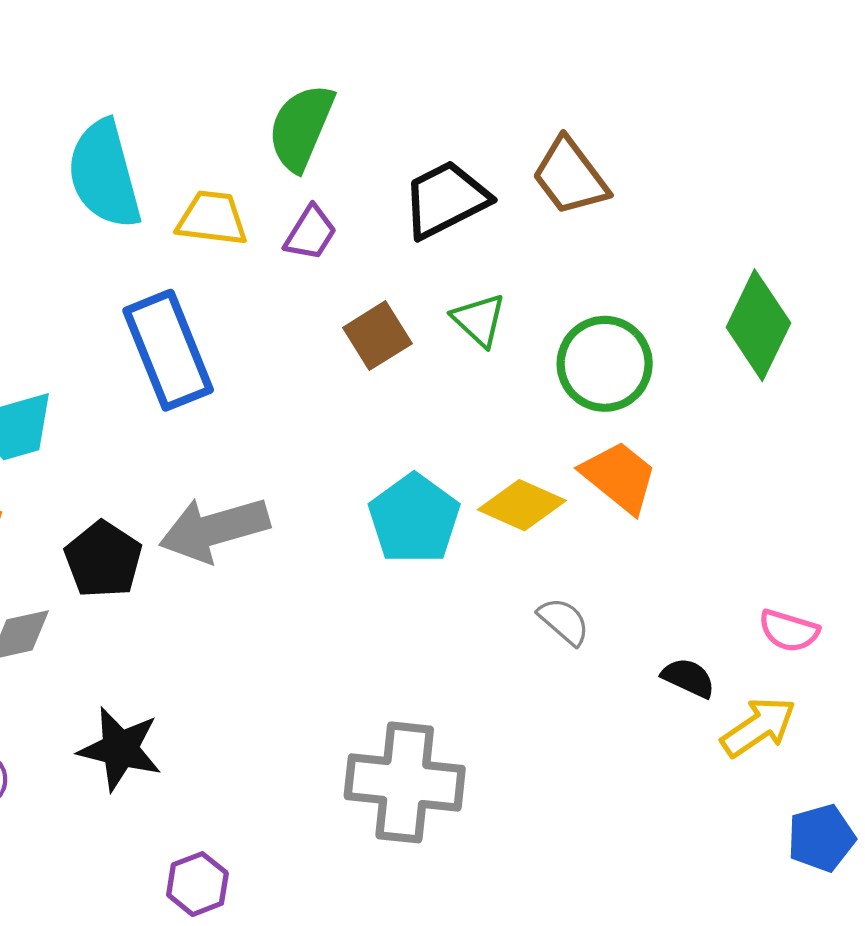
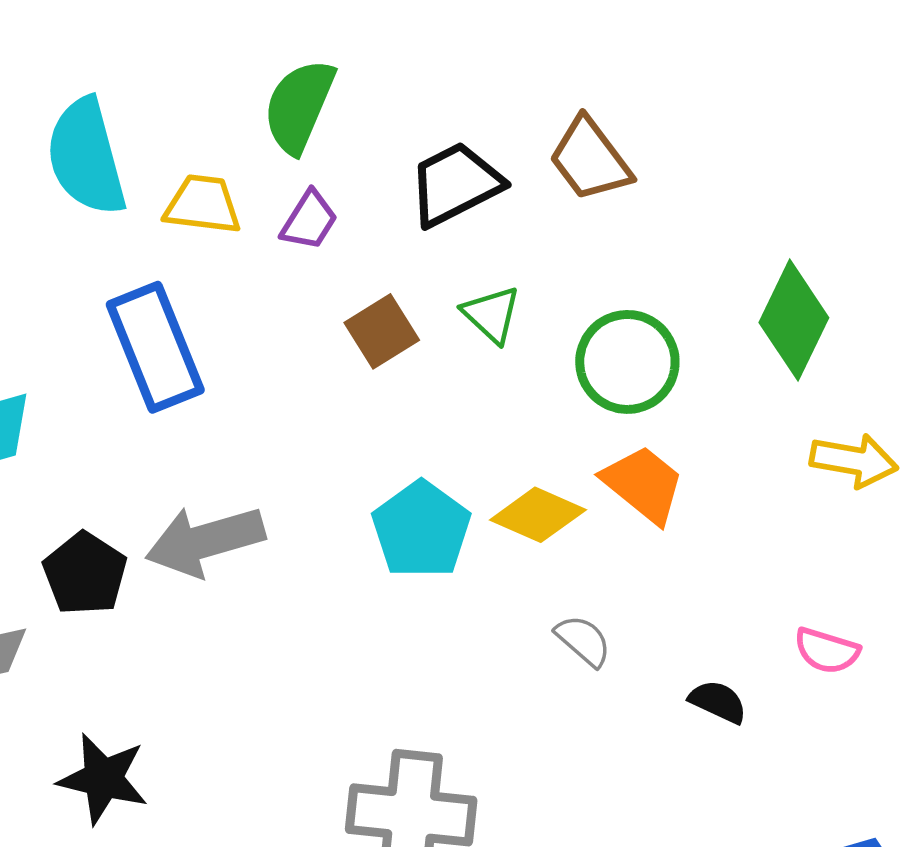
yellow arrow: (758, 727) -> (854, 460), moved, turned 44

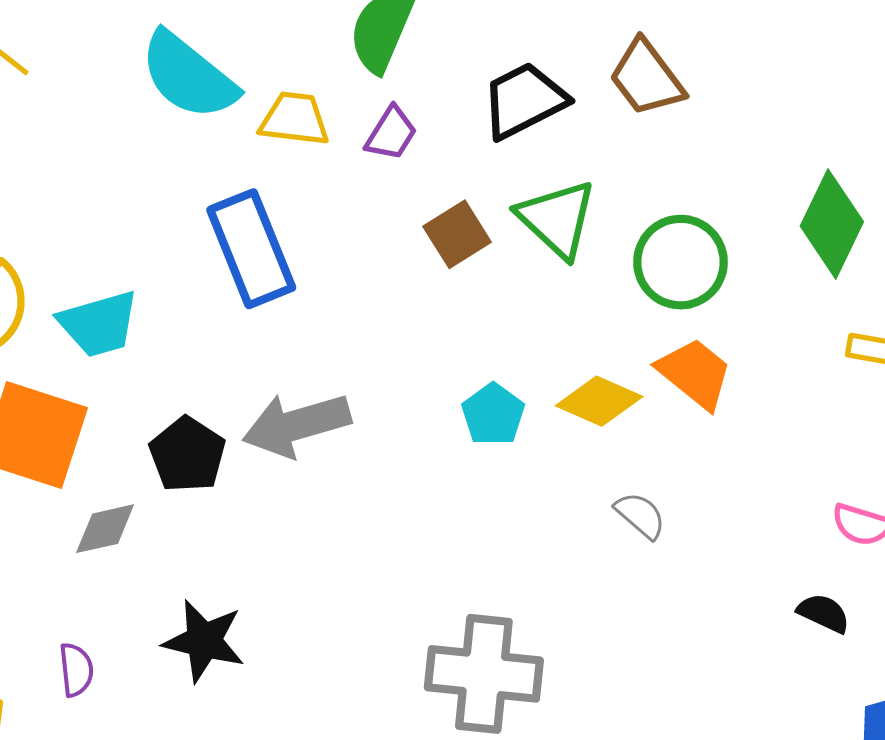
cyan semicircle: (86, 157) -> (188, 76), turned -36
green triangle: (492, 314) -> (557, 219), size x1.5
cyan pentagon: (421, 530) -> (493, 414), size x0.7
black semicircle: (718, 702) -> (824, 613), moved

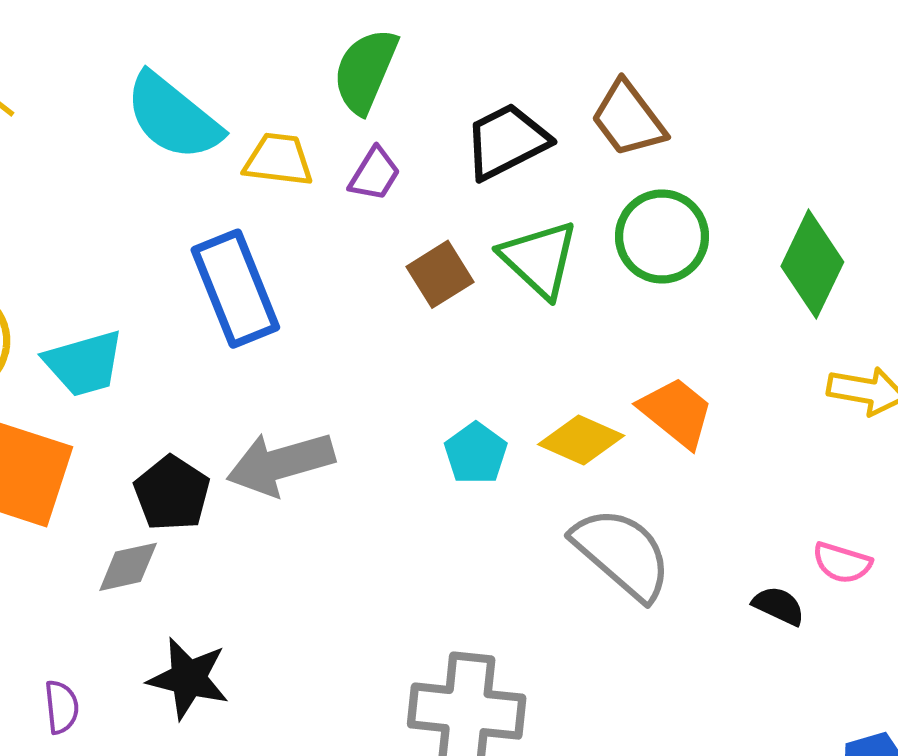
green circle: (681, 262) -> (662, 236), moved
gray semicircle: (640, 515) -> (622, 554), size x2.0
gray diamond: (105, 529) -> (128, 567), moved
black semicircle: (824, 613) -> (779, 606), moved

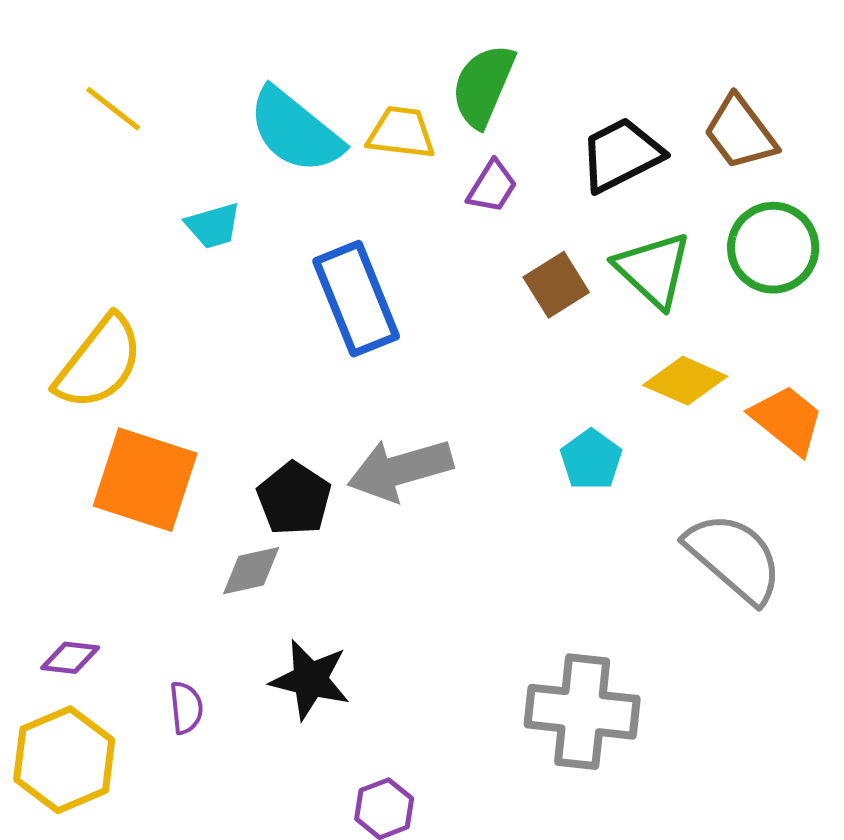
yellow trapezoid: (278, 160) -> (401, 133), moved
cyan trapezoid: (84, 363) -> (213, 226), moved, size x0.7
yellow diamond: (581, 440) -> (685, 381), moved

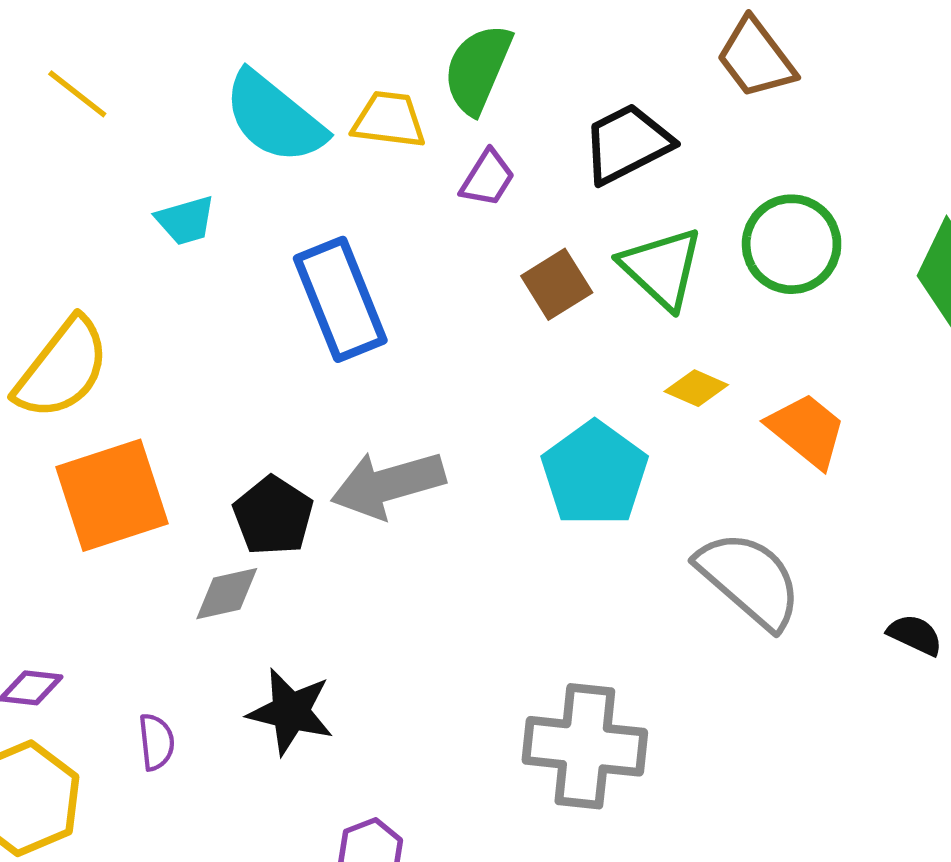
brown trapezoid: (740, 133) -> (756, 58), moved
yellow diamond: (685, 381) -> (696, 388), size x0.7
cyan pentagon: (591, 460) -> (595, 474), size x1.6
orange square: (145, 480) -> (112, 495), turned -36

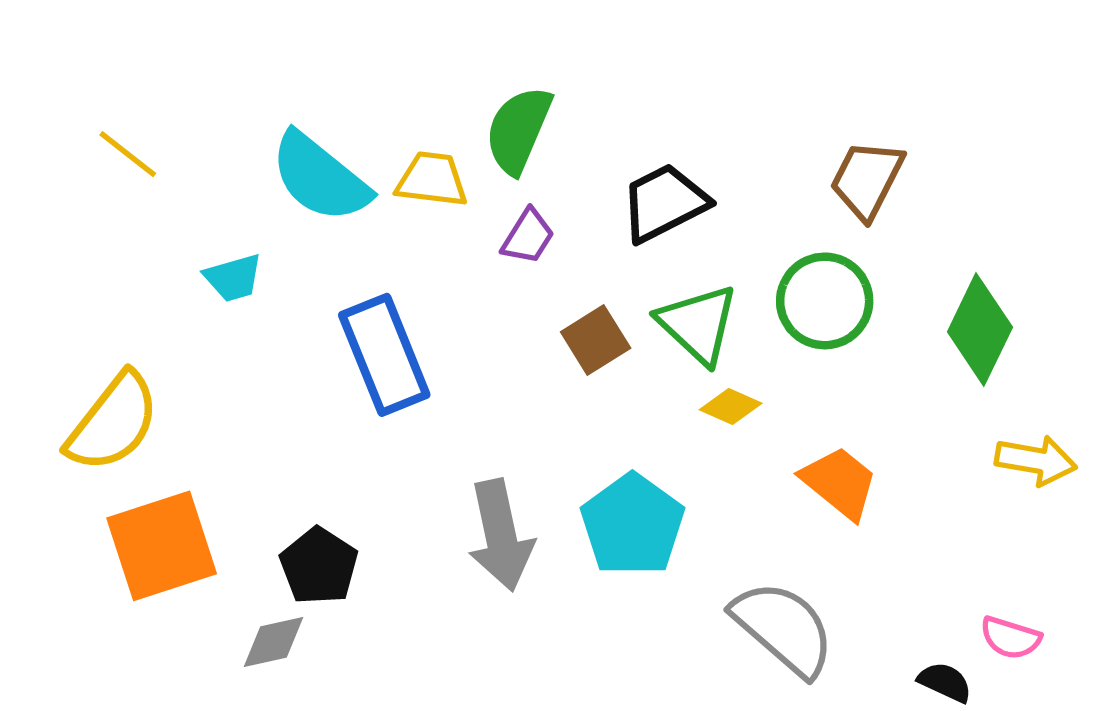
brown trapezoid: (756, 58) -> (867, 180), moved, turned 64
yellow diamond: (696, 388) -> (731, 407), moved
gray arrow: (388, 484) -> (500, 535), moved, turned -86

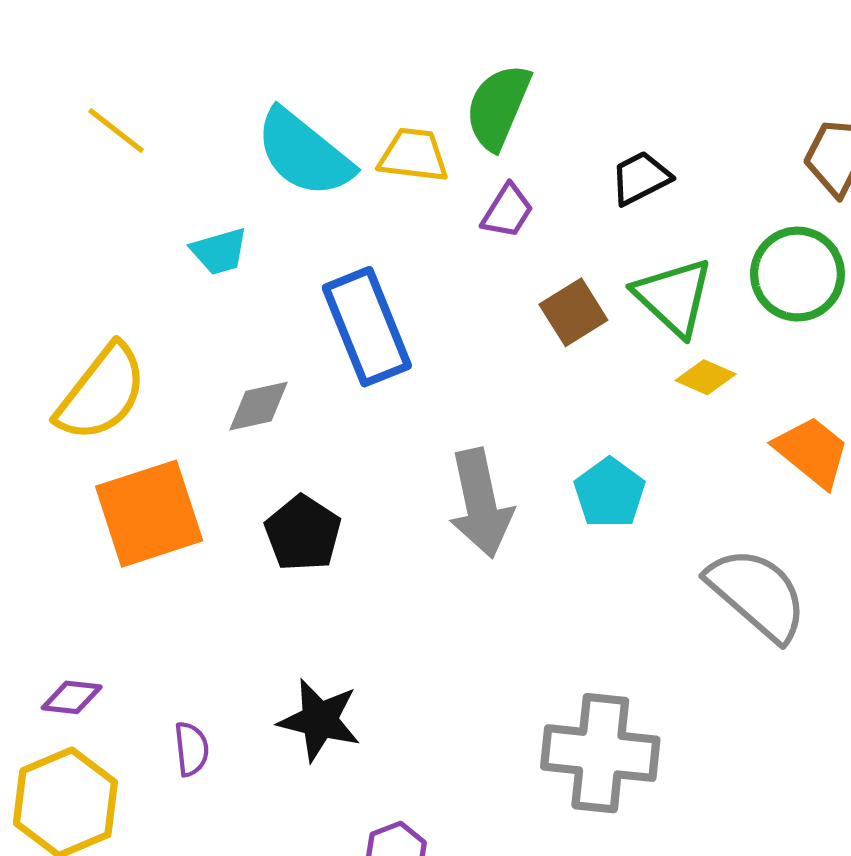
black trapezoid: (664, 203) -> (641, 178), size x0.7
cyan pentagon: (632, 525) -> (610, 493), size x0.7
gray diamond: (273, 642) -> (259, 406), moved

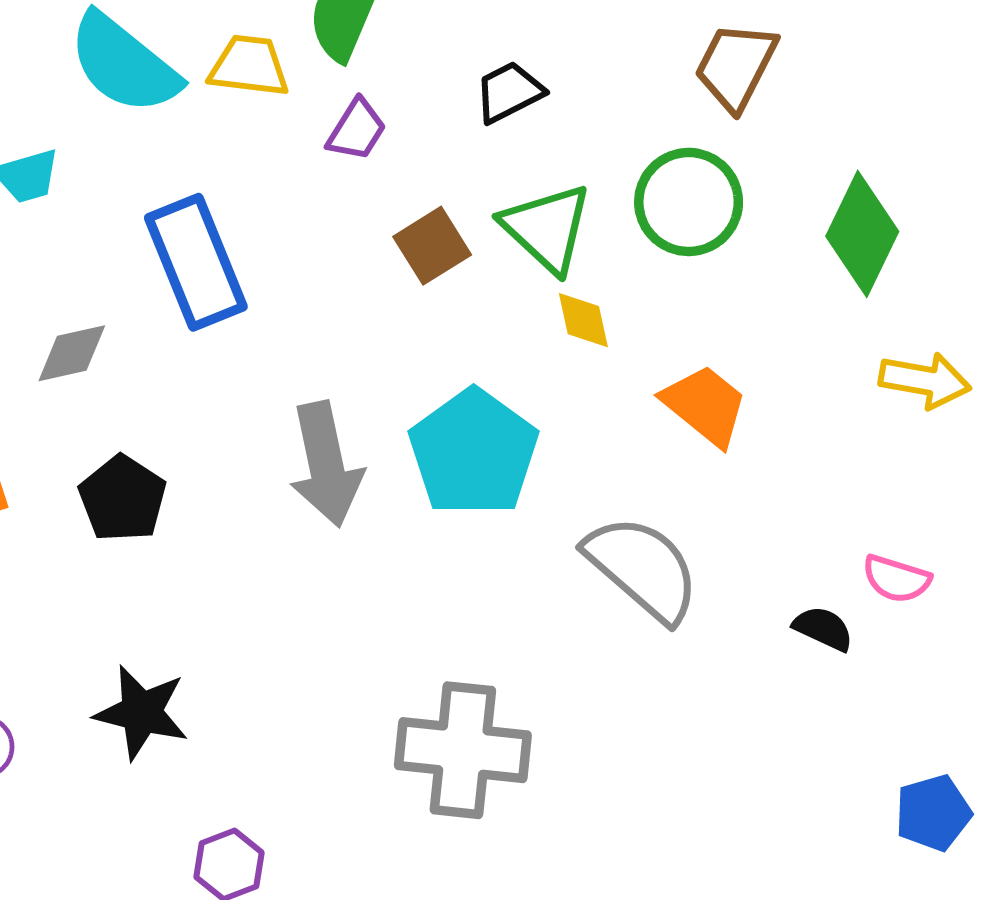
yellow diamond: (706, 377) -> (583, 320), turned 54
cyan pentagon: (610, 493) -> (474, 452), size x1.6

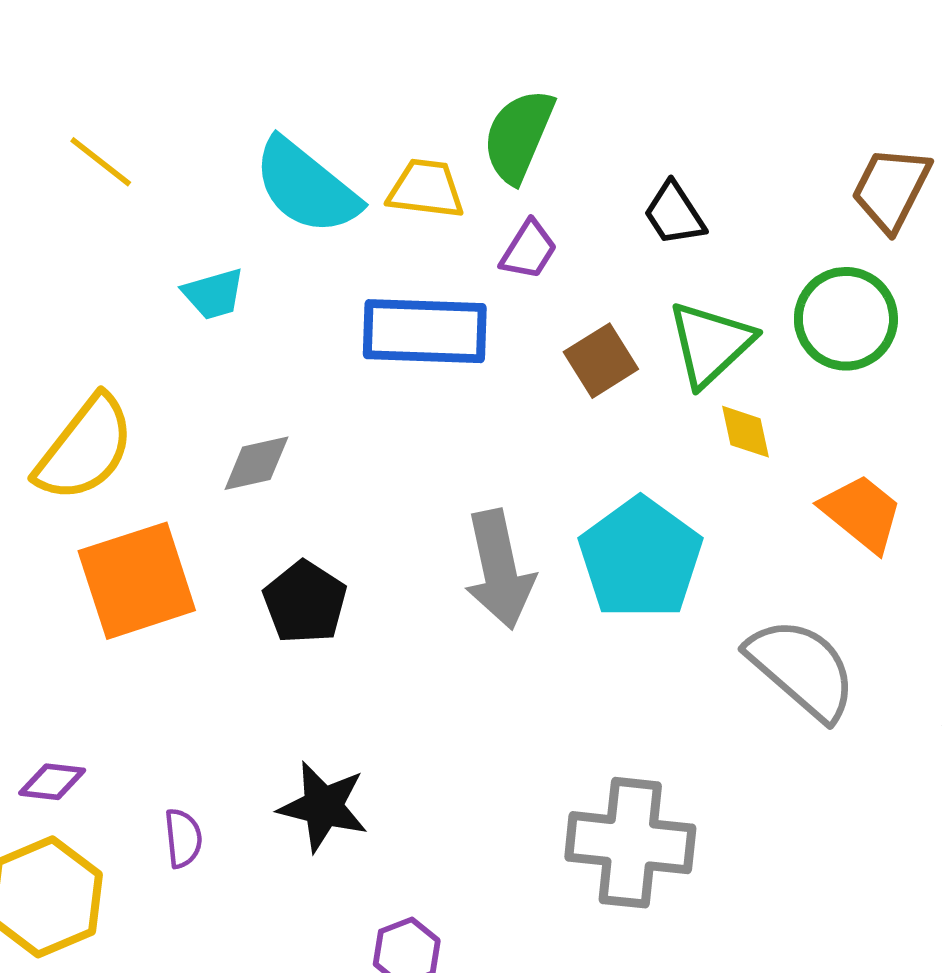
black trapezoid: (509, 92) -> (674, 214), turned -96
green triangle: (547, 228) -> (710, 344), turned 34
blue rectangle: (196, 262) -> (425, 331), moved, turned -66

